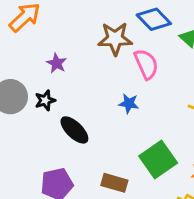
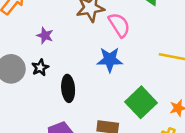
blue star: (129, 103) -> (110, 60), size x1.5
black ellipse: (74, 130) -> (68, 88), turned 50

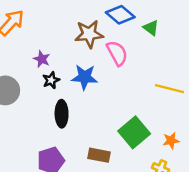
blue star: (110, 60) -> (85, 77), moved
black star: (40, 68) -> (51, 80), moved

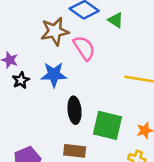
black ellipse: (62, 114) -> (75, 110), moved
green square: (134, 132) -> (108, 125), turned -32

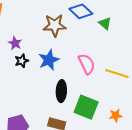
pink semicircle: (84, 48) -> (87, 64), moved
blue star: (54, 75) -> (49, 60), turned -30

